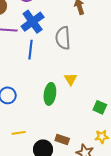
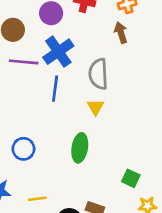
yellow triangle: (71, 79) -> (96, 107), moved
green square: (100, 107) -> (131, 178), moved

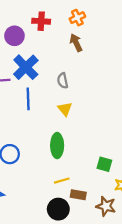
gray semicircle: (98, 74) -> (63, 81), size x0.6
yellow line: (37, 199) -> (62, 181), moved

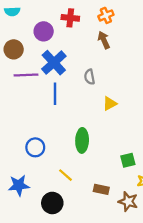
yellow triangle: (65, 109) -> (110, 103), moved, turned 40
green square: (104, 164) -> (128, 160), turned -32
yellow line: (62, 181) -> (66, 175), moved, turned 56
black circle: (58, 209) -> (52, 203), moved

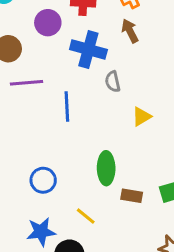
blue cross: (54, 63) -> (88, 49), moved, turned -30
blue star: (19, 185) -> (41, 232), moved
brown rectangle: (101, 189) -> (132, 196), moved

